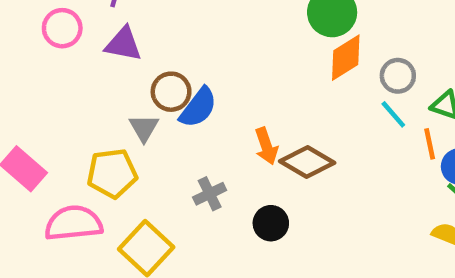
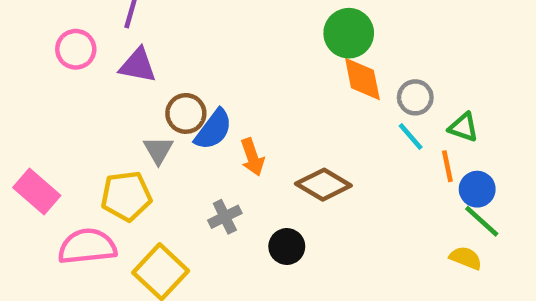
orange diamond: (346, 58) -> (362, 79), turned -69
orange arrow: (266, 146) -> (252, 157), moved

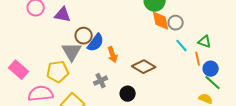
gray circle: (415, 97) -> (176, 23), moved
gray triangle: (158, 150) -> (72, 52), size x1.5

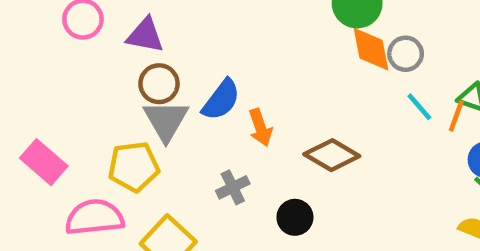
brown circle: (84, 36) -> (159, 84), moved
orange line: (198, 59) -> (456, 116), moved, turned 32

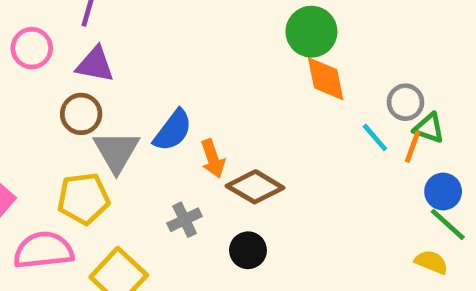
gray circle: (406, 54) -> (405, 102), moved
brown circle: (159, 84) -> (81, 114), moved
brown diamond: (332, 155) -> (255, 187), moved

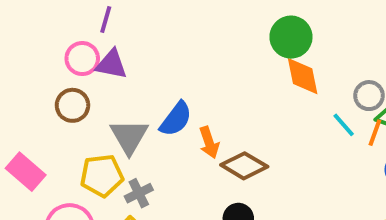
pink circle: (32, 48) -> (82, 59), moved
brown circle: (81, 114) -> (72, 105), moved
gray cross: (185, 220) -> (139, 193), moved

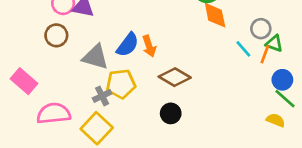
gray triangle: (129, 137) -> (95, 57), turned -44
orange arrow: (209, 142) -> (149, 46), moved
yellow pentagon: (102, 176) -> (121, 84), moved

